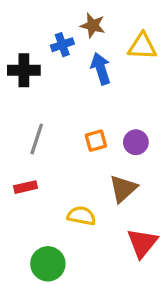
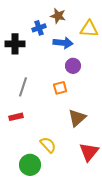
blue arrow: (101, 69) -> (63, 43), turned 114
purple circle: (136, 142) -> (73, 66), moved
yellow semicircle: (82, 216) -> (48, 145), moved, turned 36

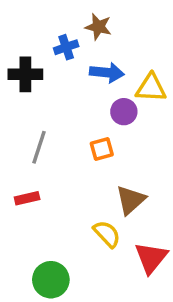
yellow triangle: (89, 29) -> (151, 88), moved
yellow semicircle: (48, 145) -> (107, 234), moved

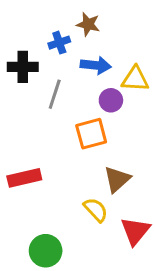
gray line: (39, 147) -> (55, 94), moved
orange square: (102, 149) -> (91, 134), size x1.5
red rectangle: (27, 198) -> (24, 178), size x1.5

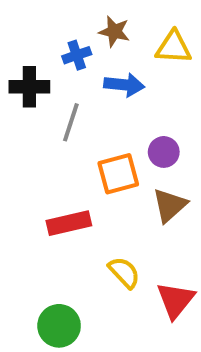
yellow triangle: (135, 79) -> (174, 47), moved
purple circle: (111, 100) -> (164, 152), moved
red rectangle: (24, 178) -> (69, 223), moved
brown triangle: (117, 179) -> (170, 205), moved

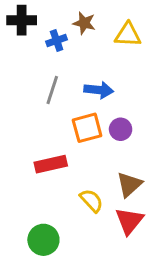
blue arrow: (124, 85) -> (99, 90), moved
black cross: (29, 87) -> (22, 20), moved
purple circle: (164, 152) -> (121, 129), moved
brown triangle: (170, 205) -> (129, 185), moved

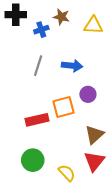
orange square: (87, 128) -> (64, 107), moved
yellow semicircle: (91, 201) -> (67, 173), moved
green circle: (43, 240) -> (33, 160), moved

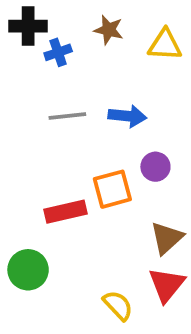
blue cross: (41, 30) -> (58, 52), moved
gray line: (38, 66) -> (67, 116), turned 66
green circle: (33, 160) -> (28, 270), moved

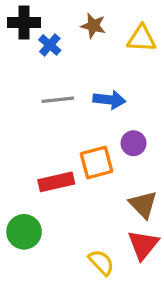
blue cross: (58, 52) -> (50, 45), turned -30
brown triangle: (167, 238) -> (143, 204), turned -32

